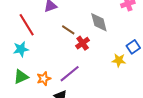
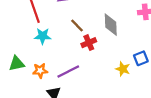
cyan star: (21, 49) -> (43, 36), moved

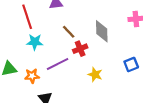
yellow star: (123, 69) -> (95, 74), moved
purple line: (68, 72) -> (58, 64), moved

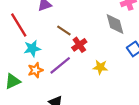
gray diamond: (102, 31) -> (115, 24), moved
orange star: (32, 76) -> (35, 70), moved

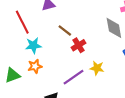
purple line: (60, 65) -> (74, 77), moved

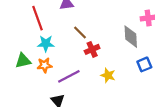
green triangle: (12, 75) -> (23, 61), moved
purple line: (74, 77) -> (69, 76), moved

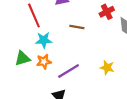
brown line: (80, 33) -> (77, 27), turned -32
red cross: (92, 49) -> (107, 12), moved

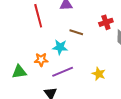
cyan star: (44, 40) -> (60, 47), moved
green triangle: (22, 58) -> (19, 72), moved

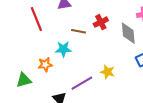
red cross: (106, 22) -> (101, 22), moved
purple line: (63, 72) -> (82, 83), moved

